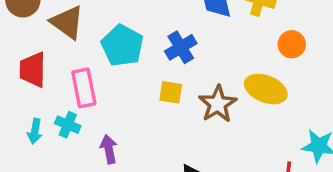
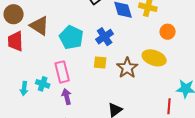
red trapezoid: (33, 70) -> (15, 41), moved
pink rectangle: (84, 88) -> (62, 72), moved

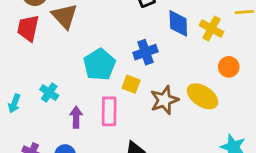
cyan pentagon: (71, 37) -> (100, 65), moved
pink rectangle: (62, 72) -> (109, 111), moved
cyan arrow: (24, 88) -> (14, 103), moved

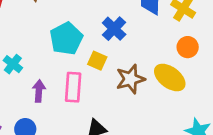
blue cross: (145, 52) -> (114, 29), turned -30
orange circle: (229, 67) -> (188, 47), moved

